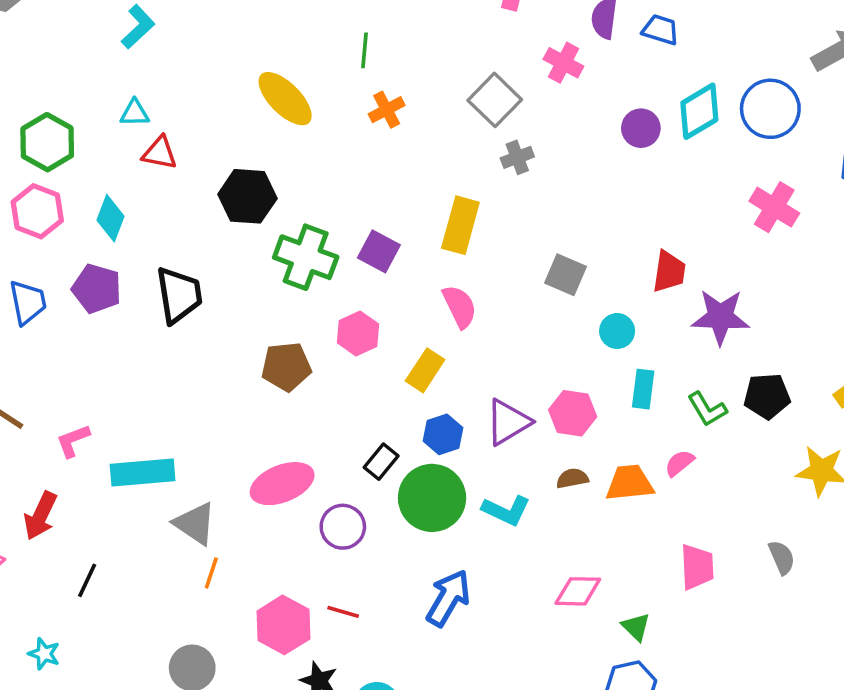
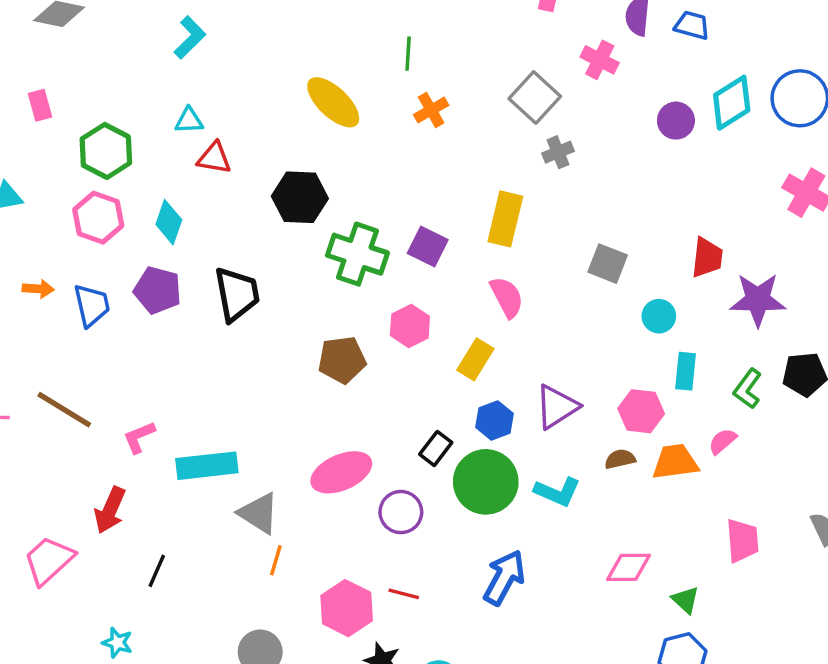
green L-shape: (707, 409) -> (748, 389), turned 69
pink hexagon: (573, 413) -> (641, 411), moved

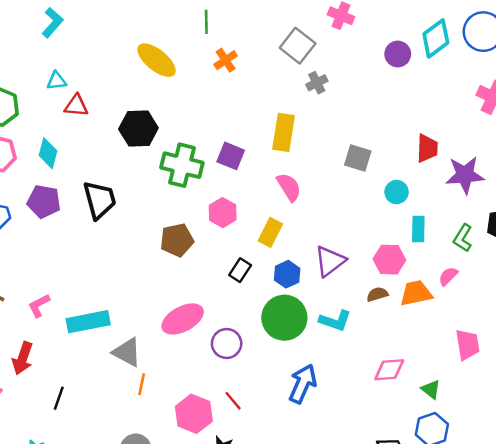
black rectangle: (436, 448) -> (240, 270), moved
red line: (404, 594) -> (233, 401), turned 40

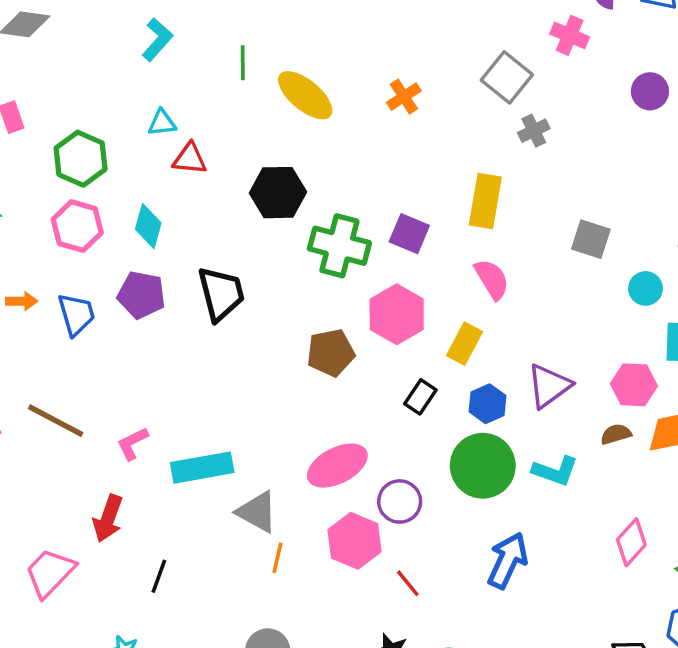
green line: (206, 22) -> (243, 63), moved
pink hexagon: (223, 213) -> (397, 314), size x1.4
pink diamond: (389, 370) -> (631, 542), turned -44
pink hexagon: (194, 414) -> (354, 541), moved

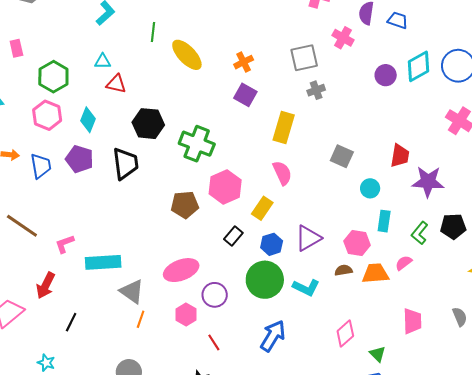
gray square: (507, 77) -> (304, 58), turned 32
black hexagon: (278, 193) -> (148, 124), moved
purple square: (409, 234) -> (245, 95), moved
pink hexagon: (354, 541) -> (186, 315), size x0.7

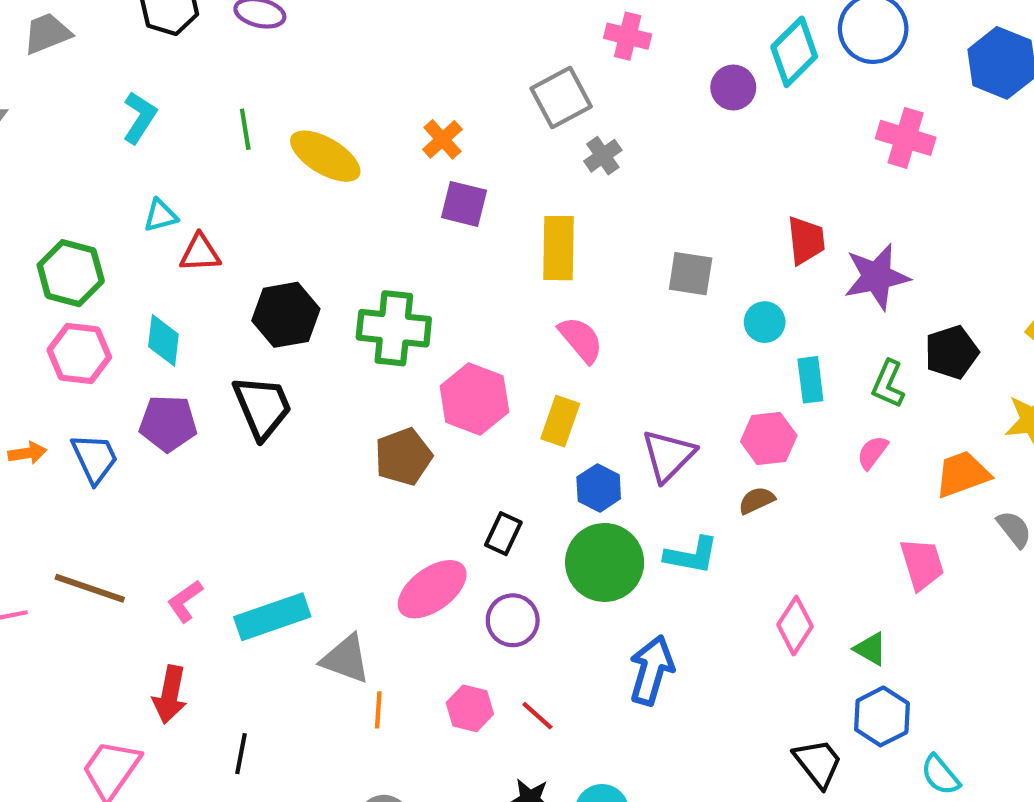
black rectangle: (233, 236) -> (503, 534), moved
orange trapezoid: (375, 273) -> (962, 474), moved
pink hexagon: (186, 315) -> (470, 708), moved

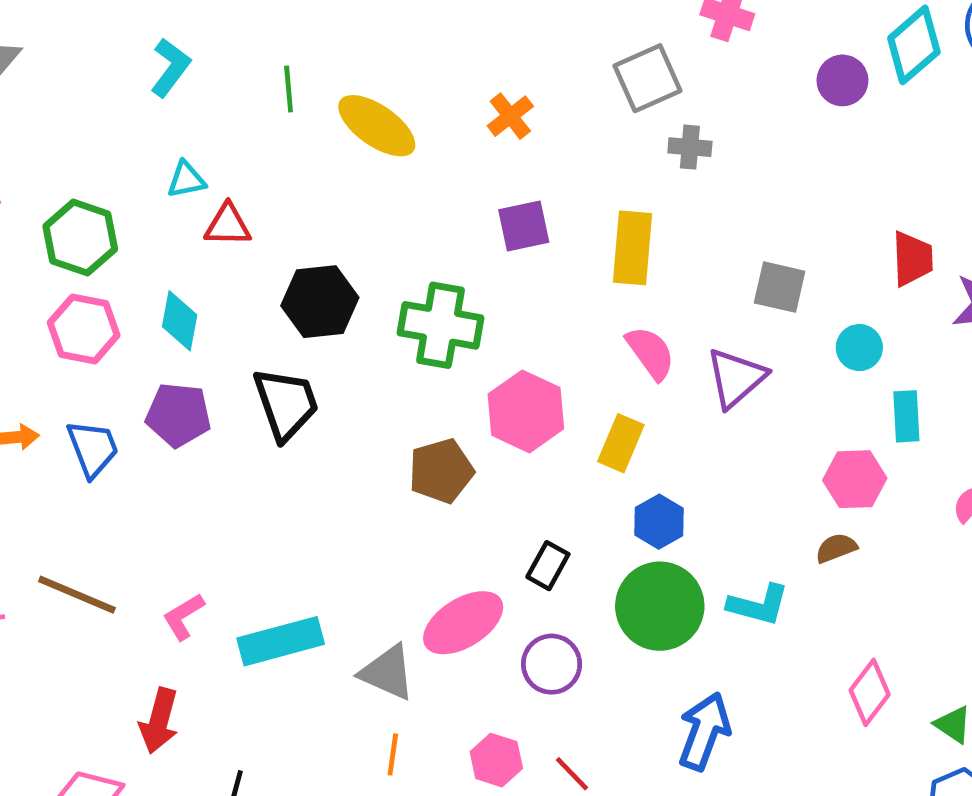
gray cross: (603, 156) -> (690, 147), turned 36
purple square: (464, 204) -> (524, 226), moved, turned -30
purple triangle: (668, 455) -> (736, 378), moved
gray triangle: (346, 659) -> (387, 672), moved

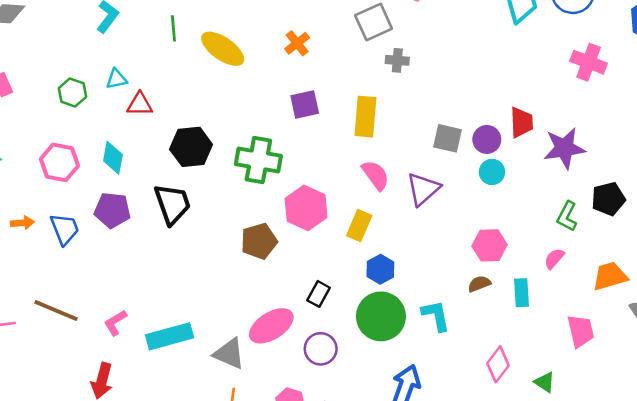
purple circle: (842, 80) -> (487, 139), moved
green hexagon: (80, 238) -> (72, 93), moved, size x0.7
cyan rectangle: (906, 416) -> (521, 293), moved
cyan L-shape: (758, 605) -> (436, 316), turned -116

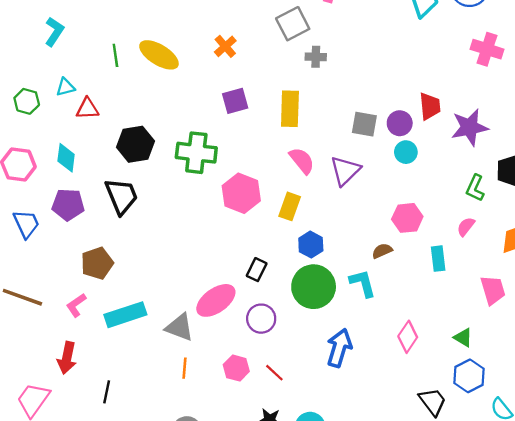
green line: (173, 28) -> (115, 55), moved
brown pentagon: (259, 241) -> (97, 263), moved
brown semicircle: (479, 284) -> (382, 251), moved
pink diamond: (498, 364) -> (408, 337), moved

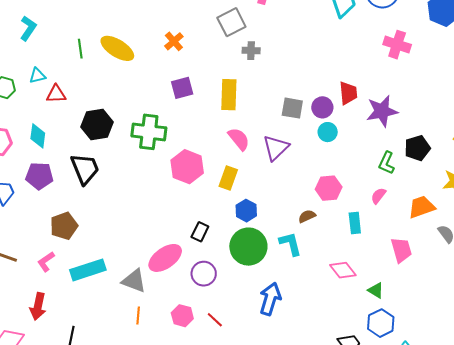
pink diamond: (408, 337) -> (343, 270), moved, turned -72

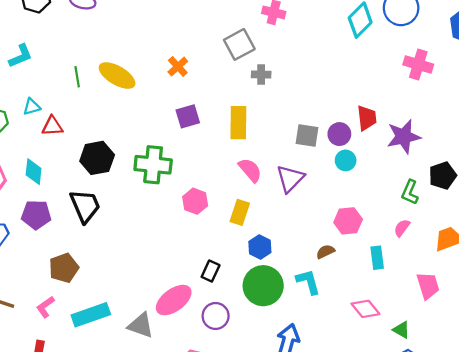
cyan L-shape: (28, 28) -> (21, 56), turned 35
pink hexagon: (187, 167) -> (195, 201), size x0.7

